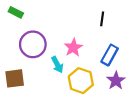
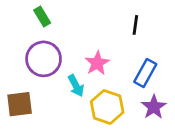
green rectangle: (16, 12) -> (42, 17), moved, turned 32

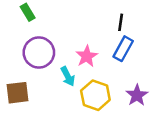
green rectangle: (42, 17) -> (28, 12), moved
blue rectangle: (145, 73) -> (123, 49), moved

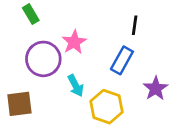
blue rectangle: (123, 49) -> (122, 60), moved
pink star: (87, 56) -> (74, 42), moved
purple star: (137, 95) -> (156, 88), moved

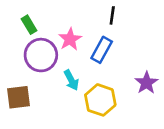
green rectangle: (31, 14) -> (29, 25), moved
black line: (135, 25) -> (112, 15), moved
blue rectangle: (122, 60) -> (102, 50), moved

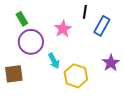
pink star: (70, 39) -> (63, 29), moved
blue rectangle: (102, 50) -> (102, 26), moved

